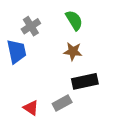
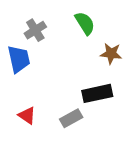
brown star: (73, 51) -> (111, 54), moved
red triangle: (31, 108) -> (27, 116), moved

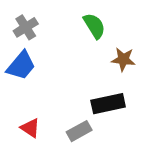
gray cross: (35, 30) -> (26, 27), moved
blue trapezoid: (19, 59) -> (21, 65), turned 52

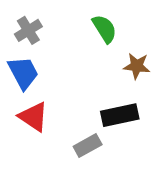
blue trapezoid: (21, 65) -> (23, 73), turned -68
red triangle: (30, 128) -> (33, 117), moved, size x1.4

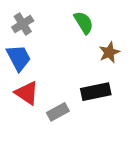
brown star: (137, 66) -> (109, 52), turned -30
gray rectangle: (88, 145) -> (58, 112), moved

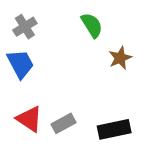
black rectangle: (96, 92) -> (114, 129), moved
red triangle: (27, 93) -> (29, 119), moved

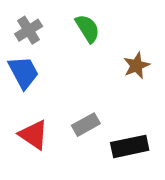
green semicircle: (92, 25) -> (88, 28), moved
gray rectangle: (64, 123) -> (86, 125), moved

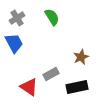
brown star: (136, 66) -> (81, 57), moved
red triangle: (34, 135) -> (29, 87), moved

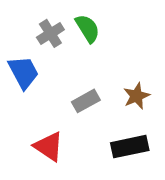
gray cross: (17, 18) -> (50, 33), moved
gray rectangle: (51, 74) -> (86, 101), moved

